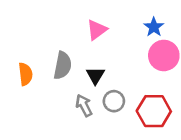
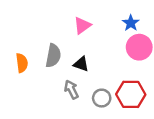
black triangle: (95, 75) -> (81, 64), turned -42
gray circle: (114, 101) -> (102, 98), moved

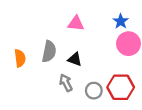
pink triangle: (82, 25) -> (76, 23), turned 42

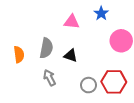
blue star: (121, 21) -> (101, 13), moved
gray arrow: (66, 83) -> (49, 78), moved

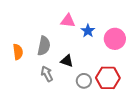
blue star: (101, 13) -> (88, 31), moved
black triangle: (71, 56) -> (67, 61), moved

